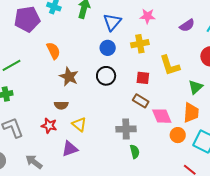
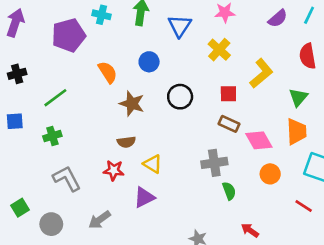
yellow cross: (140, 44) -> (219, 50), turned -30
blue circle: (108, 48) -> (149, 62), moved
yellow L-shape: (170, 65) -> (261, 73), turned -105
orange circle: (178, 135) -> (270, 174), moved
gray arrow: (34, 162) -> (100, 220), turned -66

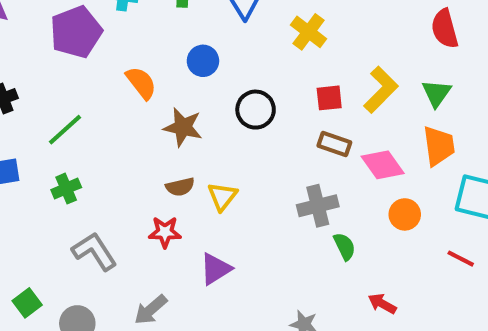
yellow L-shape: (261, 73) -> (381, 90), moved
yellow triangle: (153, 164) -> (222, 196), moved, turned 42

